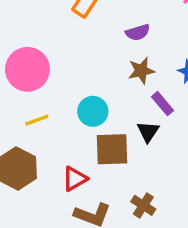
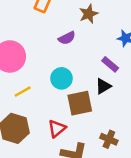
purple semicircle: (138, 32) -> (67, 38), moved
brown star: (141, 71) -> (89, 14), moved
black triangle: (148, 132) -> (103, 86), turned 35

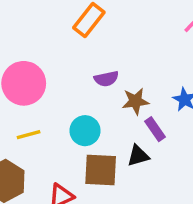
brown star: (89, 14) -> (135, 101), moved

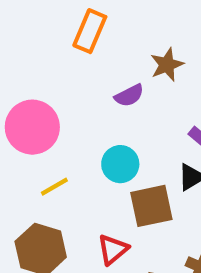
brown star: (135, 101) -> (167, 65), moved

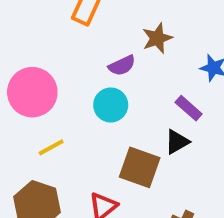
cyan circle: (120, 164) -> (111, 105), moved
brown square: (151, 206) -> (140, 167), turned 30

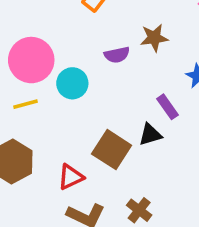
cyan circle: (111, 105) -> (72, 83), moved
yellow line: (51, 147) -> (25, 104), moved

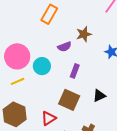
purple rectangle: (168, 107) -> (75, 71), moved, turned 64
black triangle: (150, 135) -> (99, 96), moved

